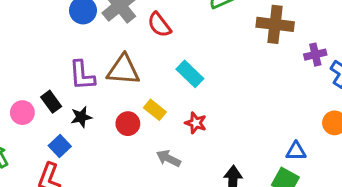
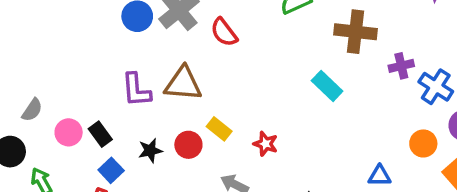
cyan rectangle: (190, 74) -> (327, 86), moved
black rectangle: (51, 102) -> (100, 134), moved
black star: (81, 117) -> (150, 150), moved

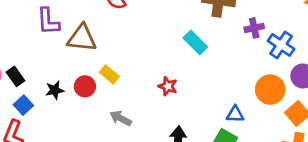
purple L-shape: (136, 90) -> (48, 21), moved
orange circle: (423, 143) -> (270, 90), size x1.4
red star: (266, 144) -> (168, 86), moved

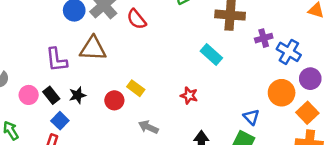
purple L-shape: (48, 21) -> (56, 60), moved
brown triangle: (82, 38) -> (93, 49), moved
black star: (55, 90) -> (78, 95), moved
blue triangle: (235, 114) -> (251, 117), turned 49

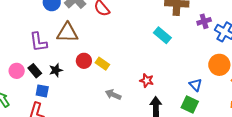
red star: (189, 96) -> (147, 80), moved
red circle: (114, 100) -> (84, 61), moved
blue square: (60, 121) -> (42, 91), turned -32

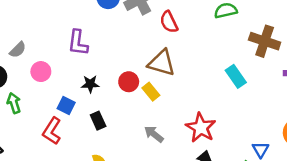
brown triangle: (67, 33) -> (162, 63), moved
black rectangle: (35, 71) -> (98, 121), moved
red star: (147, 80) -> (201, 128), size x1.6

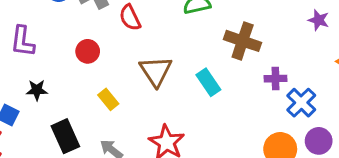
brown triangle: (162, 63) -> (156, 71), moved, turned 40
red circle: (129, 82) -> (88, 51), moved
black rectangle: (98, 121) -> (65, 136), moved, size x1.5

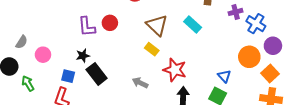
purple L-shape: (23, 41) -> (87, 27), moved
yellow rectangle: (108, 99) -> (152, 49), moved
black rectangle: (65, 136) -> (97, 74), moved

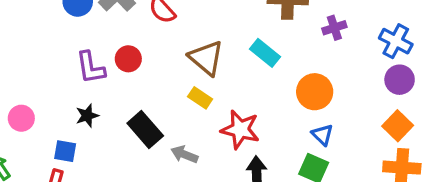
blue cross: (256, 24) -> (396, 41), moved
orange circle: (249, 57) -> (315, 92), moved
black rectangle: (97, 74) -> (145, 129), moved

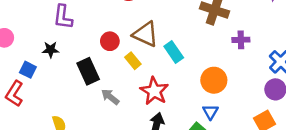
cyan rectangle: (265, 53) -> (174, 52), moved
brown triangle: (206, 58) -> (145, 34), turned -32
red circle: (128, 59) -> (110, 41), moved

